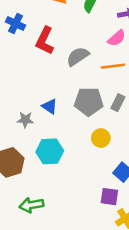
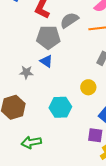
gray pentagon: (89, 101) -> (48, 37), moved
cyan hexagon: (50, 151) -> (60, 107), moved

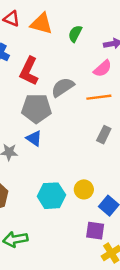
yellow circle: (88, 87) -> (84, 189), moved

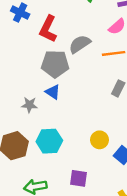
cyan hexagon: (51, 196) -> (49, 141), moved
purple square: (95, 231) -> (78, 178), moved

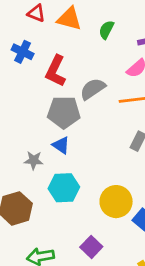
yellow circle: (100, 140) -> (116, 202), size x1.5
cyan hexagon: (49, 141) -> (64, 188), moved
purple square: (78, 178) -> (91, 247), turned 36

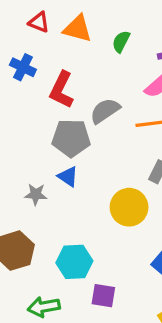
cyan hexagon: (64, 188) -> (74, 262), moved
yellow circle: (116, 202) -> (129, 207), moved
purple square: (91, 247) -> (103, 296), turned -35

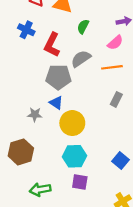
green semicircle: (121, 42) -> (83, 27), moved
yellow circle: (129, 207) -> (72, 123), moved
cyan hexagon: (74, 262) -> (74, 156), moved

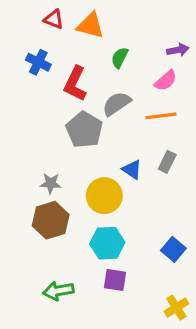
gray pentagon: (58, 77) -> (84, 130), turned 30
blue triangle: (56, 103) -> (132, 170), moved
brown hexagon: (21, 152) -> (51, 220), moved

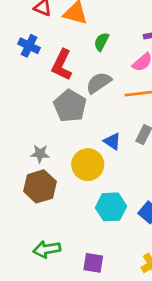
cyan hexagon: (107, 243) -> (111, 207), moved
purple square: (115, 280) -> (93, 263), moved

